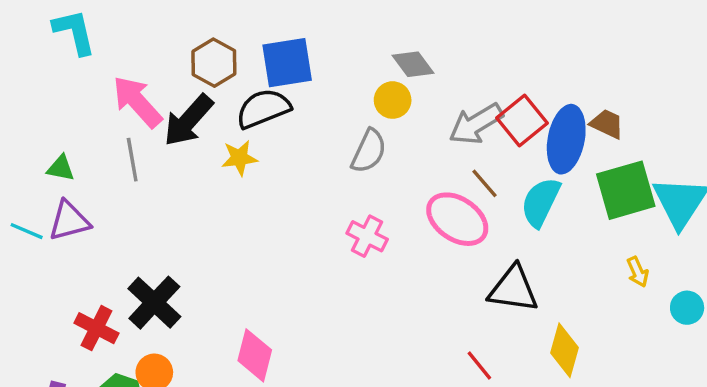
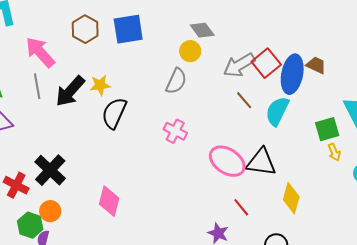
black semicircle: (263, 109) -> (114, 113), moved, turned -44
black arrow: (188, 120) -> (70, 91), moved
green square: (626, 190) -> (327, 129), moved, size x0.7
pink ellipse: (457, 219) -> (227, 161), moved

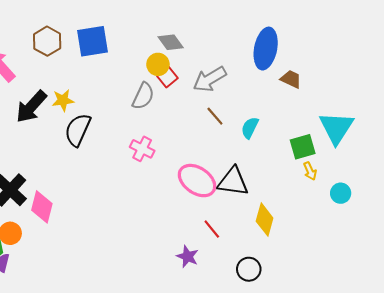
red square: (266, 63) -> (167, 77), moved, size x0.7
blue ellipse: (292, 74) -> (266, 49), moved
cyan semicircle: (277, 111) -> (250, 128), size x0.7
pink diamond: (109, 201) -> (42, 207), moved

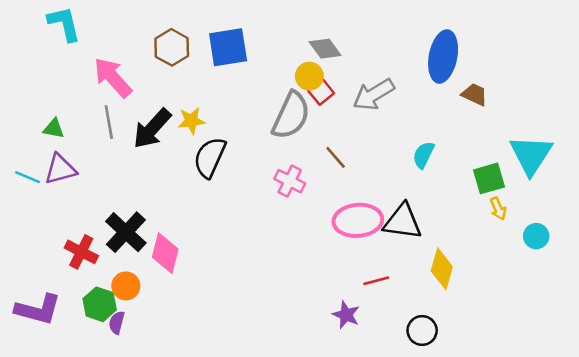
gray semicircle: (143, 96) -> (291, 115), size x1.4
brown line: (215, 116) -> (336, 157), moved
pink ellipse: (197, 181) -> (358, 220), turned -39
red line: (212, 229) -> (376, 281), turned -66

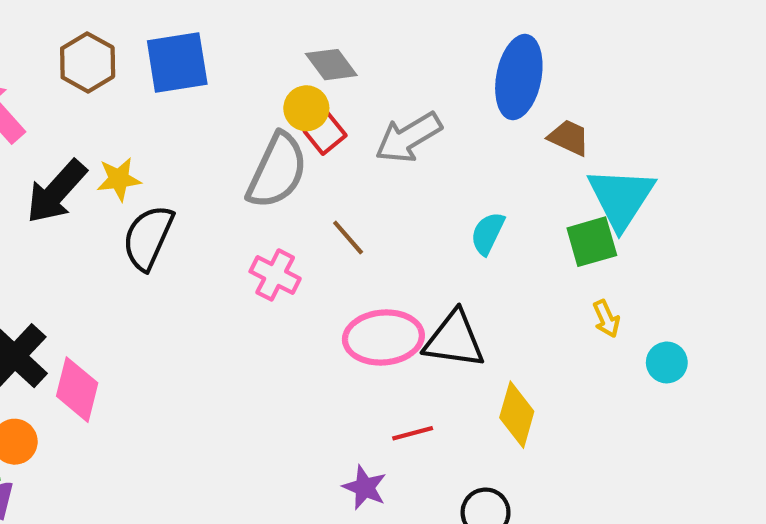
cyan triangle: (531, 155) -> (621, 198), moved
green square: (489, 178) -> (592, 242), moved

